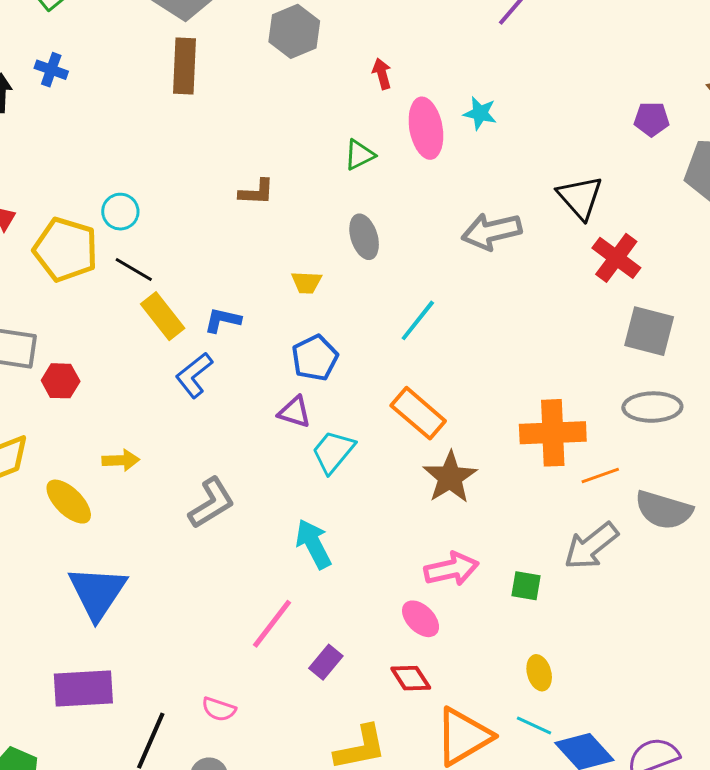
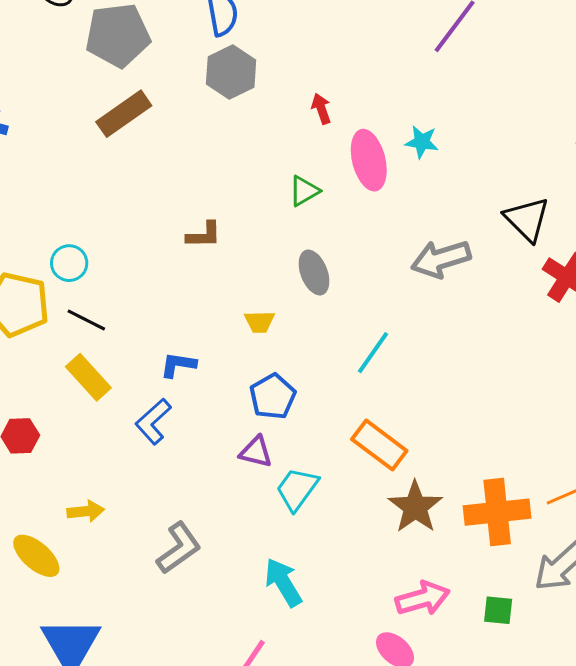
brown rectangle: (185, 66) -> (124, 114), turned 56
yellow rectangle: (163, 316) -> (88, 377), moved
orange cross: (553, 433) -> (497, 512), moved

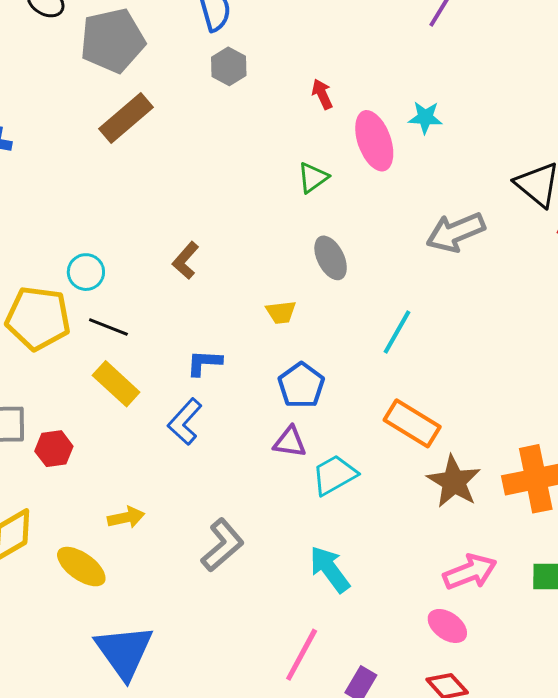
gray hexagon: (231, 72) -> (229, 66), size x0.7
brown L-shape: (204, 235) -> (186, 260), moved, turned 138
cyan trapezoid: (297, 489) -> (334, 475), turned 30

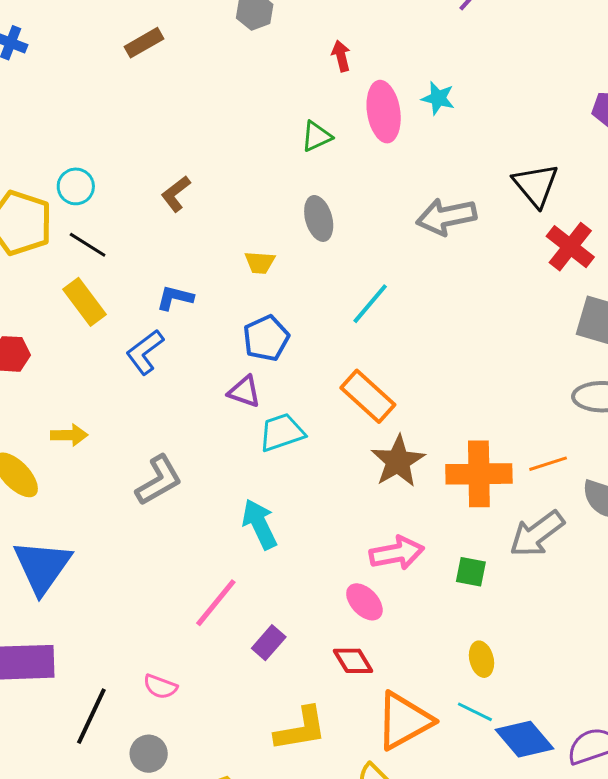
brown rectangle: (126, 118) -> (144, 43), size x0.7

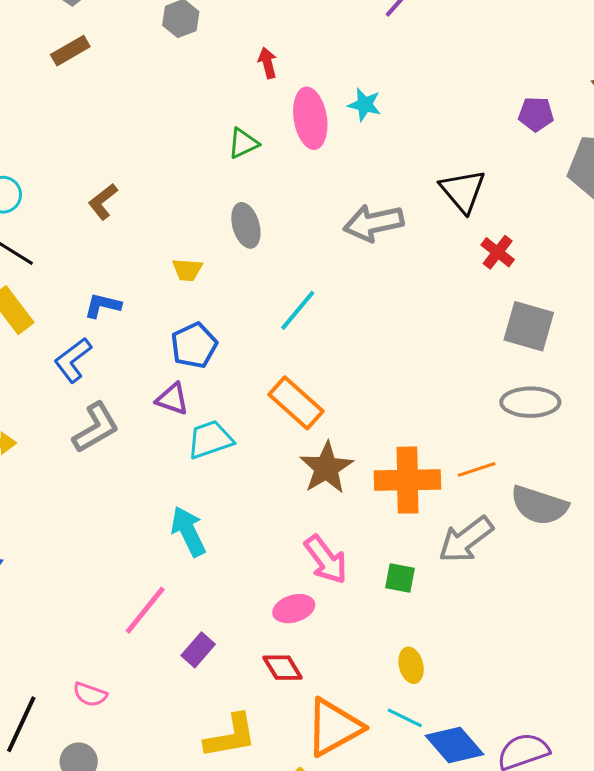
red cross: (570, 247) -> (498, 252), size x0.7
gray L-shape: (159, 480) -> (96, 428), moved
pink arrow: (397, 553) -> (326, 560), turned 64
pink ellipse: (364, 602) -> (294, 609), turned -63

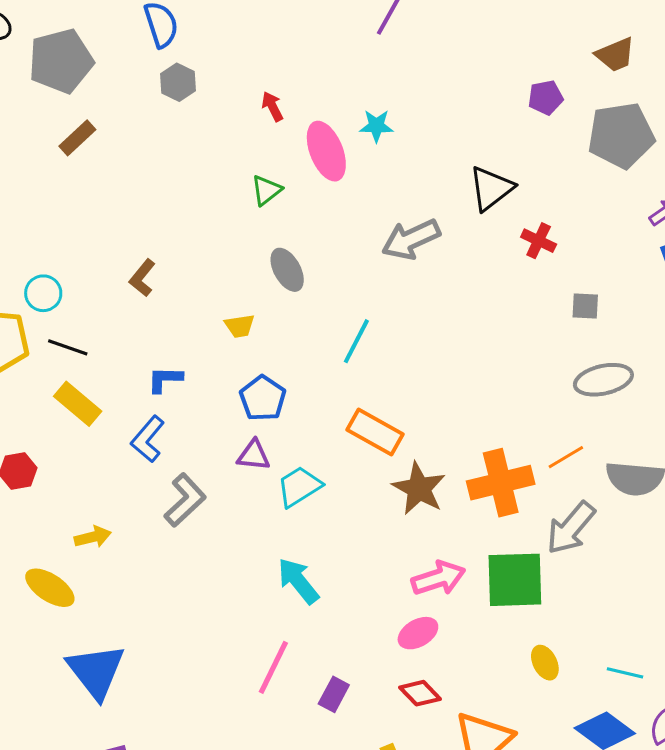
black triangle: (463, 191) -> (491, 188), turned 45
gray square: (529, 326) -> (585, 306), size x0.6
pink arrow: (326, 560) -> (438, 578), turned -58
green square: (400, 578) -> (515, 580), size x2.0
cyan line: (405, 718) -> (625, 673), moved

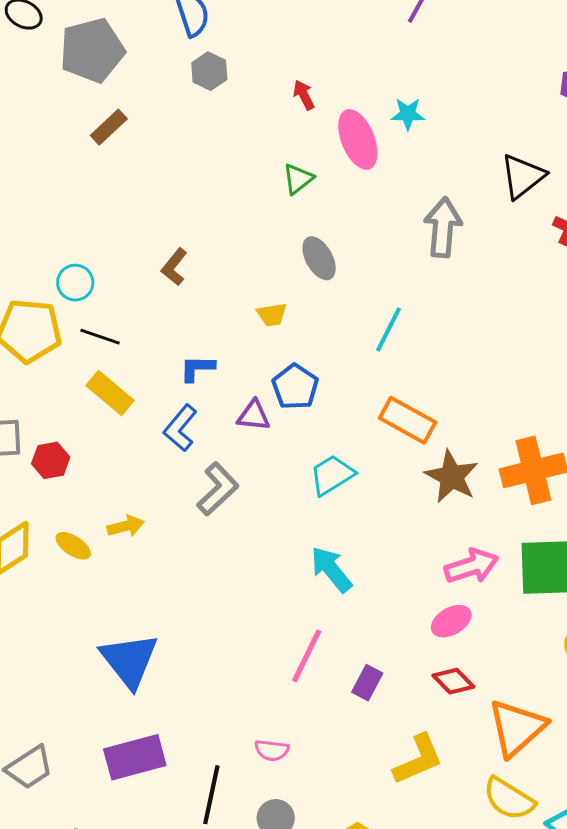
gray arrow: (411, 239) -> (443, 227), turned 120
purple triangle: (254, 455) -> (254, 416), moved
yellow ellipse: (50, 588) -> (73, 546), moved, size x0.7

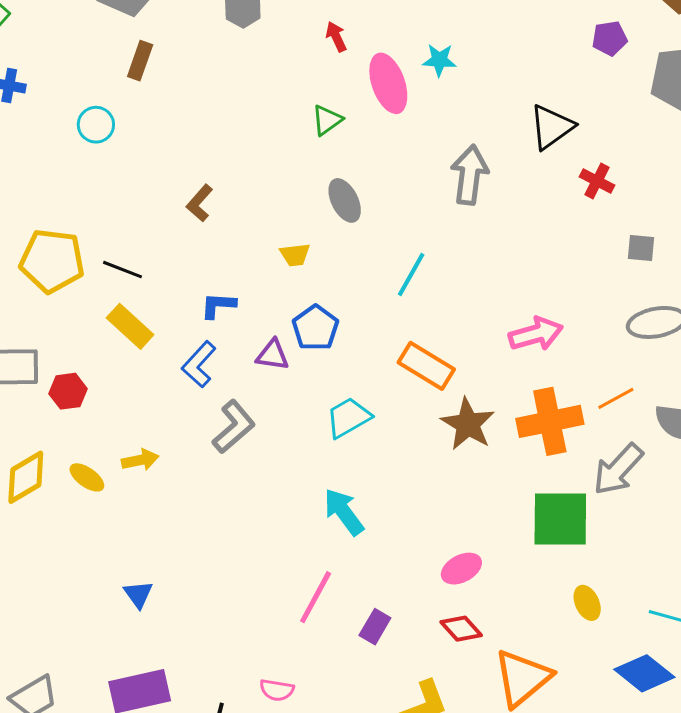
brown rectangle: (109, 127) -> (140, 61), turned -30
cyan circle: (75, 283) -> (96, 125), moved
pink arrow: (471, 566) -> (536, 334), moved
blue triangle: (129, 660) -> (138, 594), size x0.5

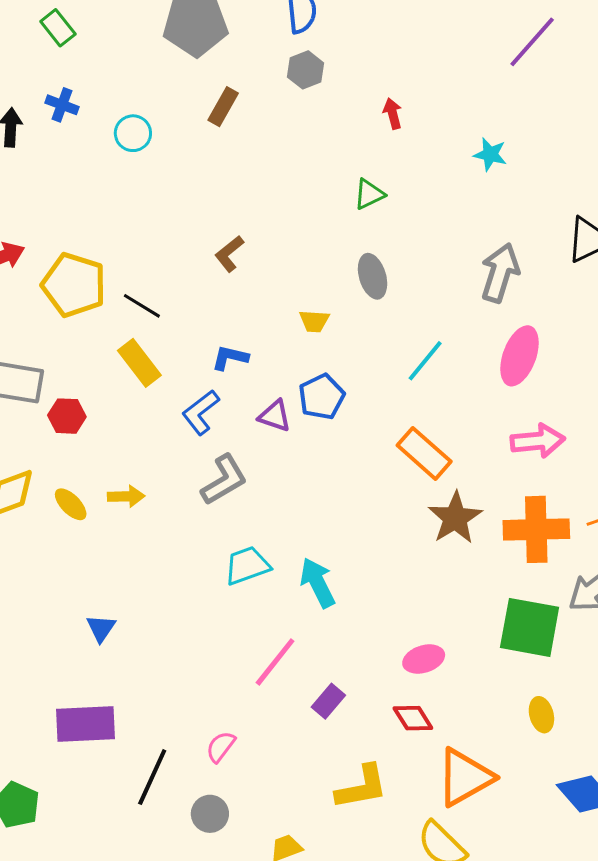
brown rectangle: (140, 61) -> (223, 107), moved
pink ellipse: (388, 83) -> (519, 356), moved, turned 30
cyan circle: (96, 125) -> (133, 133), moved
cyan trapezoid: (348, 418) -> (247, 566), moved
pink semicircle: (277, 690) -> (221, 747), turned 108

